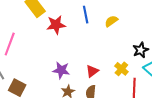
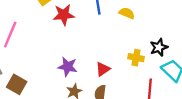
yellow semicircle: (111, 21) -> (127, 13), turned 56
yellow cross: (121, 69) -> (136, 58), moved, turned -32

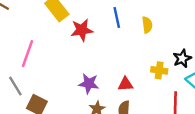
yellow semicircle: (127, 13) -> (147, 25), turned 63
red triangle: (103, 69) -> (125, 84), turned 35

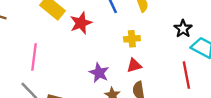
yellow cross: (159, 70) -> (132, 39), moved
purple star: (89, 84) -> (99, 73), turned 30

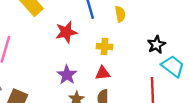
red star: (81, 23) -> (66, 32), moved

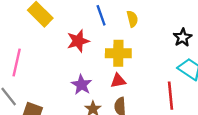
black star: (156, 45) -> (183, 37), moved
yellow cross: (105, 47) -> (118, 53), size x1.5

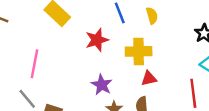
red triangle: (118, 81) -> (149, 78), moved

